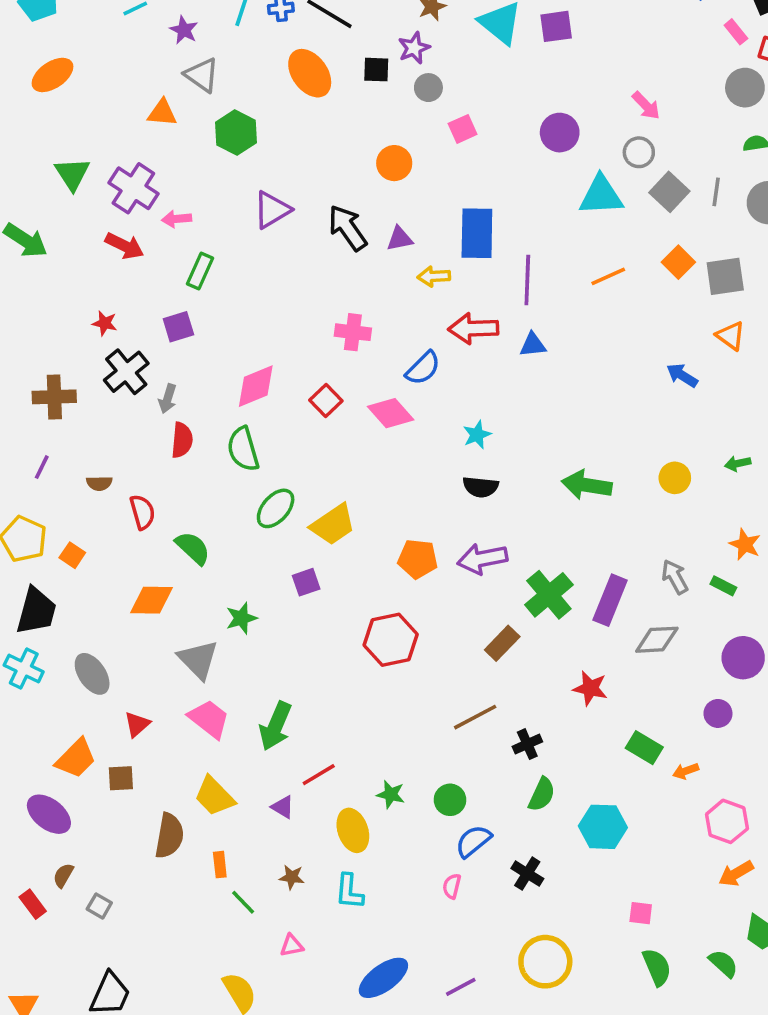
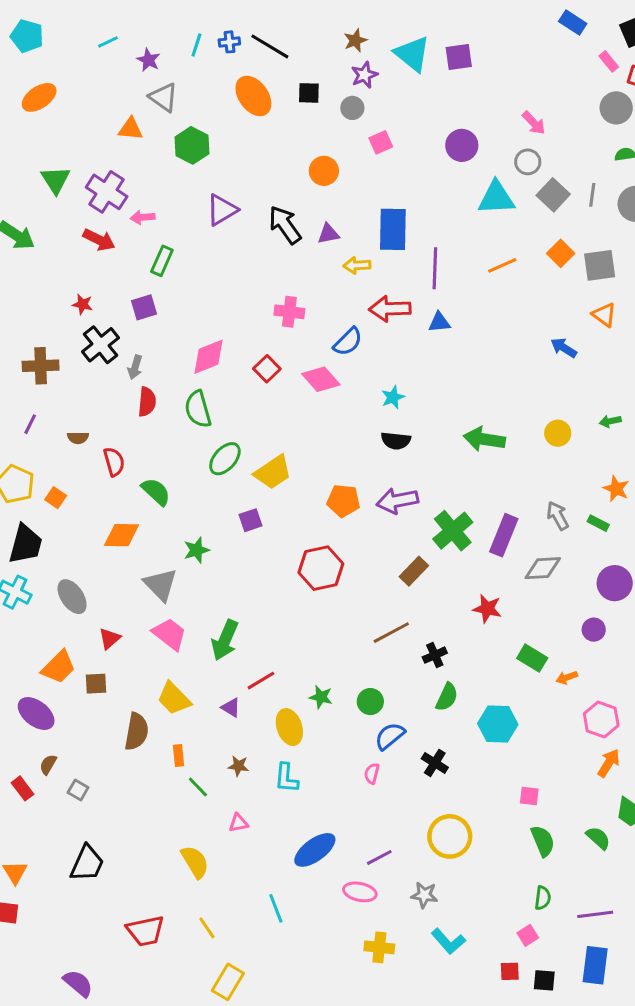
purple star: (414, 48) -> (364, 75), moved
orange arrow: (736, 874) -> (609, 763), turned 152

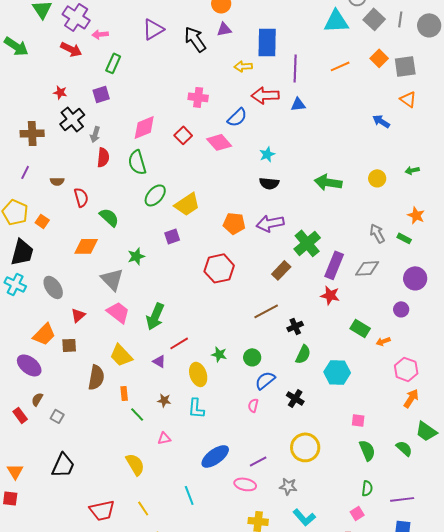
purple triangle: (328, 234) -> (224, 29), moved
purple rectangle: (504, 535) -> (334, 265), moved

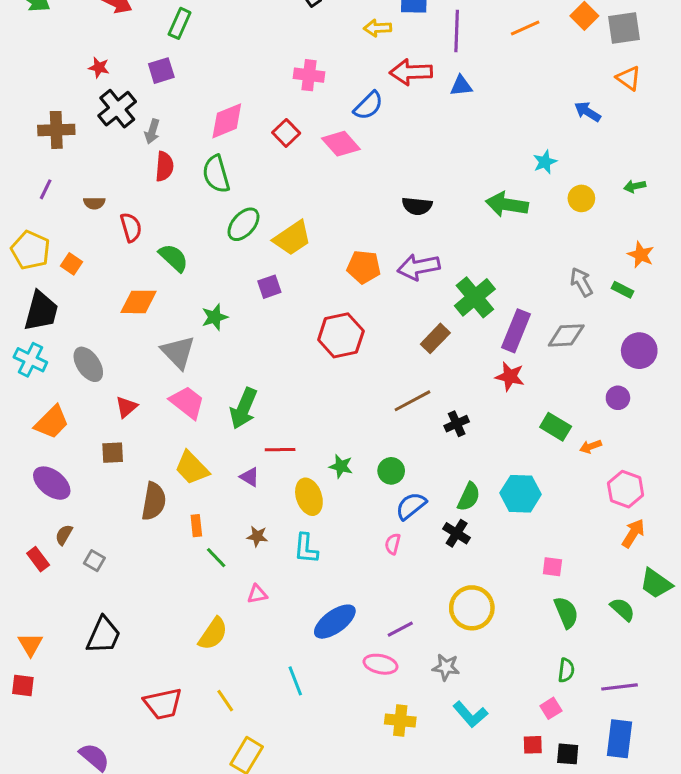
cyan star: (267, 154) -> (545, 162), moved
orange trapezoid: (44, 334) -> (52, 422), moved
red line: (179, 343) -> (280, 450), turned 30
green semicircle: (303, 354) -> (469, 497), moved
yellow semicircle: (135, 464) -> (213, 634), turned 65

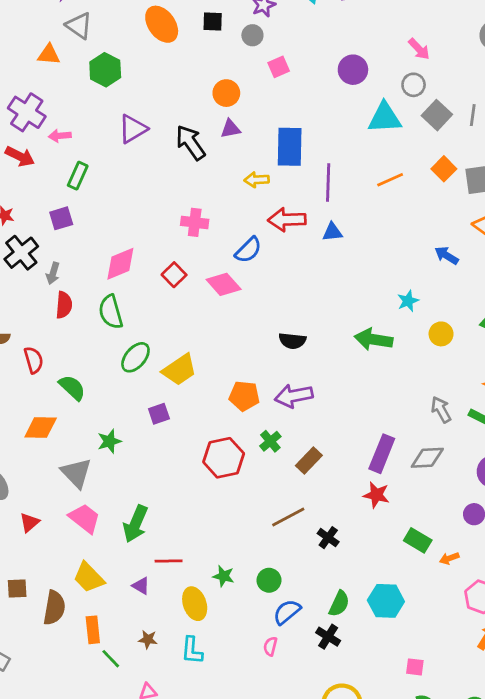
green cross: (475, 297) -> (270, 441), moved, size x0.6
black cross: (457, 424) -> (328, 538), turned -30
brown square: (113, 453) -> (17, 589), moved
orange rectangle: (196, 526) -> (93, 630), size x1.4

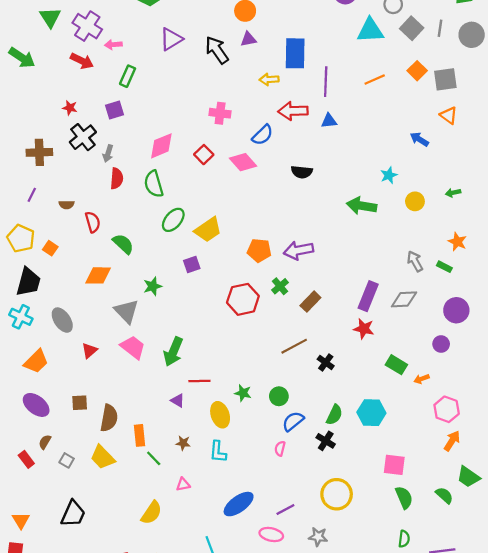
black semicircle: (292, 341) -> (302, 172), moved
yellow trapezoid: (89, 578) -> (103, 457), moved
pink square: (415, 667) -> (394, 465), size x1.5

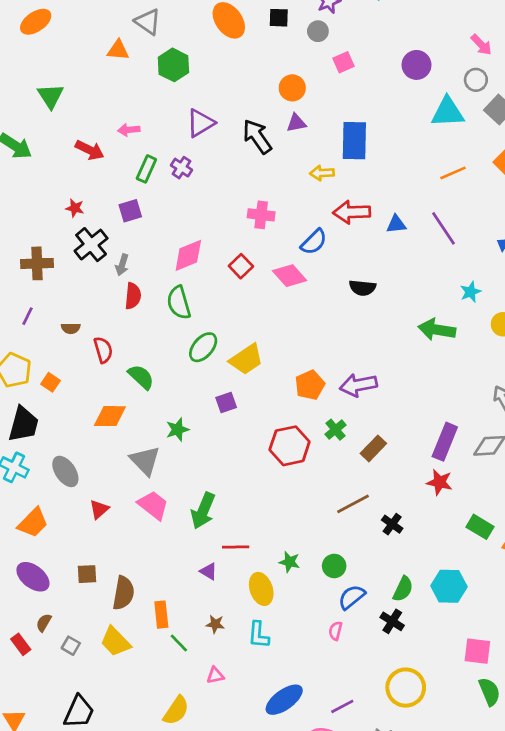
purple cross: (87, 26) -> (182, 168), moved, size x0.6
purple line: (326, 82) -> (444, 228), moved, turned -36
orange pentagon: (259, 250) -> (310, 385), turned -30

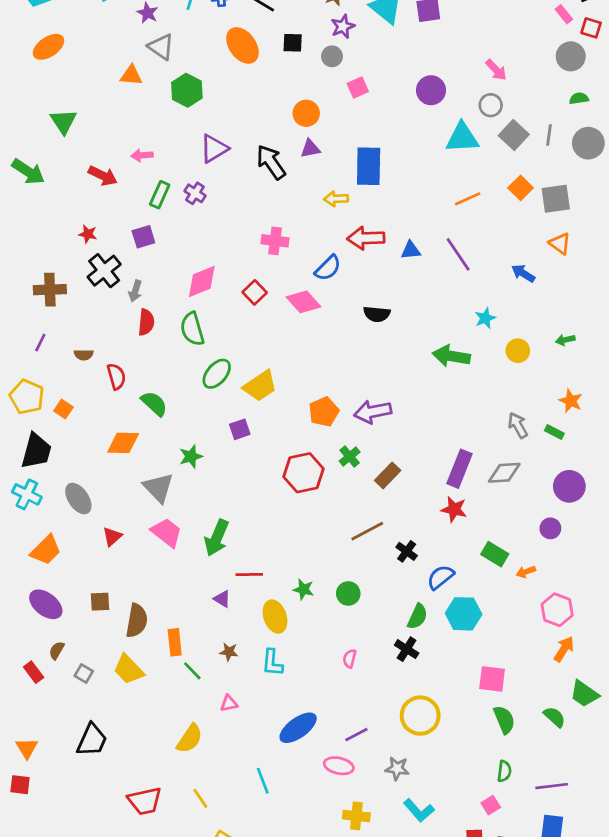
blue semicircle: (352, 597) -> (440, 577), moved

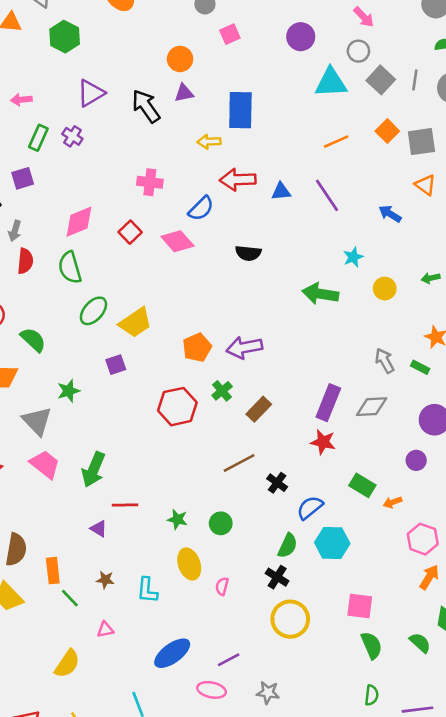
yellow ellipse: (275, 617) -> (189, 564), moved
yellow circle: (420, 716) -> (290, 619), moved

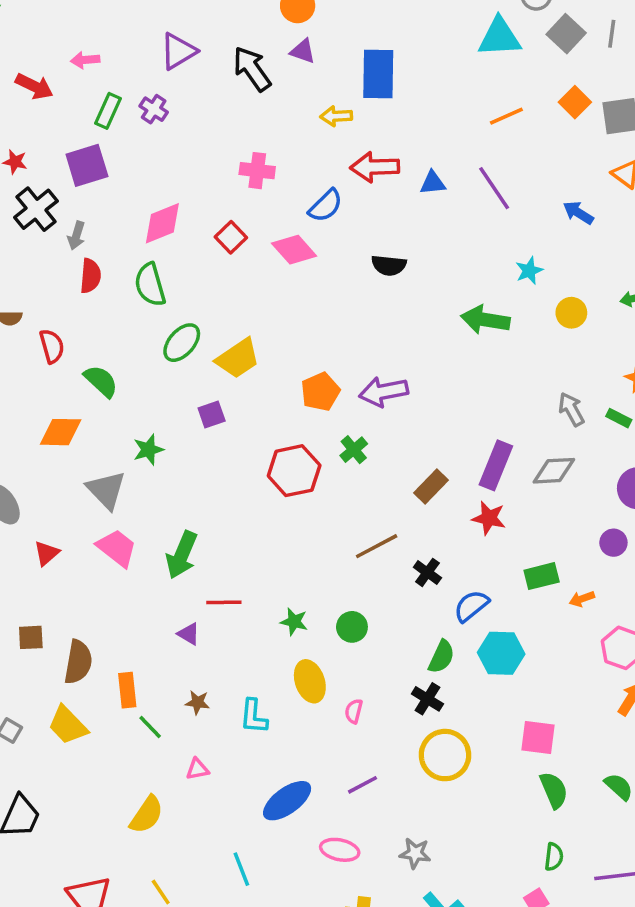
purple triangle: (184, 93) -> (303, 51), turned 30
purple square: (23, 178) -> (87, 165), size x1.4
brown rectangle: (259, 409) -> (431, 486), moved
green rectangle: (362, 485) -> (542, 576), turned -45
purple line: (229, 660) -> (363, 785), moved

